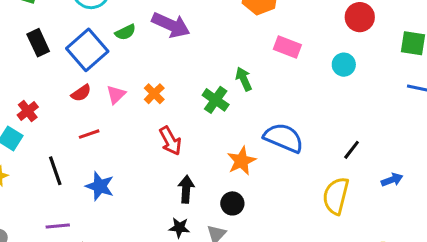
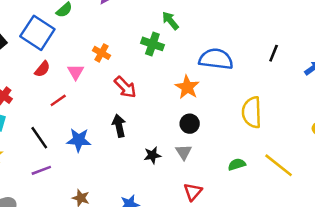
pink triangle: (116, 95) -> (76, 72), moved
black arrow: (186, 189) -> (119, 126), moved
yellow semicircle: (336, 196) -> (252, 112), moved
purple line: (58, 226) -> (41, 170), moved

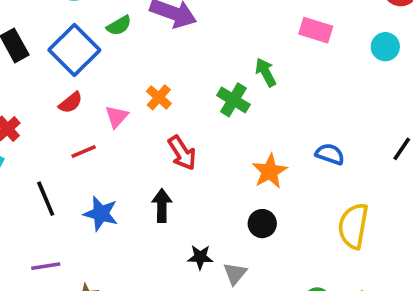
blue semicircle: (216, 59) -> (330, 154), moved, size x0.6
gray triangle: (184, 152) -> (235, 274), moved
purple line: (41, 170) -> (46, 266), moved

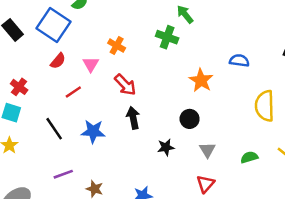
red arrow: (182, 153) -> (125, 85), moved
black circle: (262, 224) -> (190, 119), moved
gray triangle: (235, 274) -> (207, 150), moved

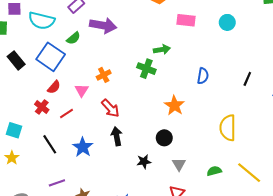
green arrow: (185, 14) -> (162, 49), turned 119
orange cross: (117, 46) -> (104, 75), turned 32
blue semicircle: (239, 61) -> (203, 76), moved, turned 91
red cross: (19, 87) -> (42, 107), moved
blue star: (93, 131) -> (83, 147), turned 30

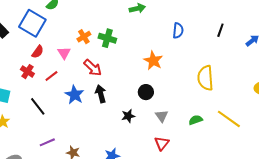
green cross: (146, 69) -> (107, 38), moved
blue star: (83, 147) -> (74, 95), moved

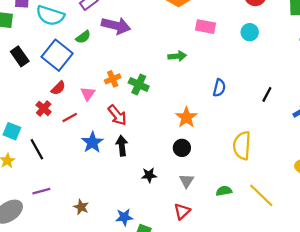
black circle: (146, 92) -> (182, 148), moved
black line: (38, 106) -> (37, 149), moved
purple line: (47, 142) -> (41, 191), moved

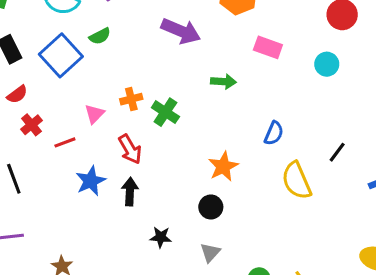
purple arrow: (116, 26) -> (181, 31), moved
red semicircle: (58, 88) -> (17, 94), moved
yellow semicircle: (242, 146) -> (297, 181), moved, turned -36

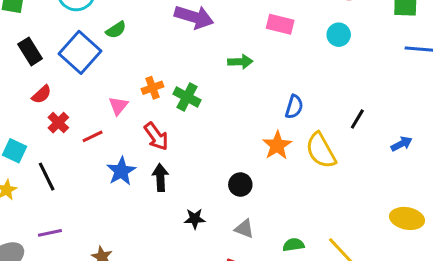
orange star: (223, 166) -> (277, 145), moved
gray triangle: (210, 252) -> (244, 229), turned -45

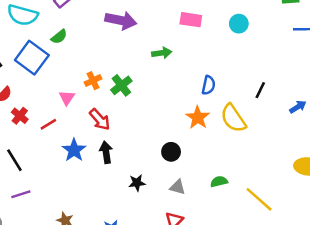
green cross: (187, 97) -> (121, 85), turned 30
purple line: (50, 233) -> (21, 194), moved
green semicircle: (294, 245) -> (219, 182), moved

